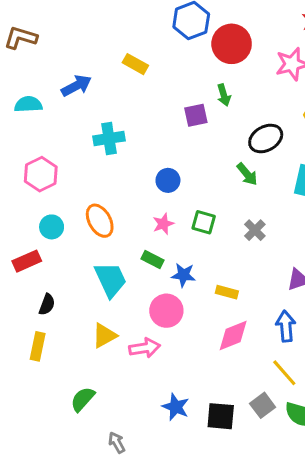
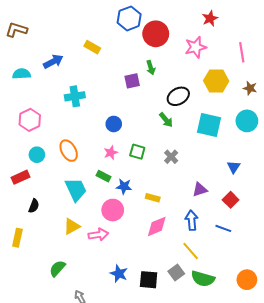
yellow rectangle: (38, 346) -> (17, 238), moved

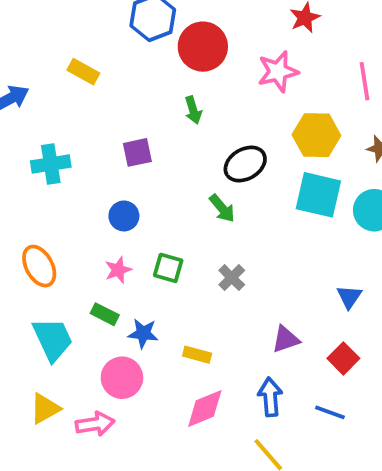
purple square: (132, 81) -> (137, 152), moved
cyan square: (209, 125) -> (318, 195), moved

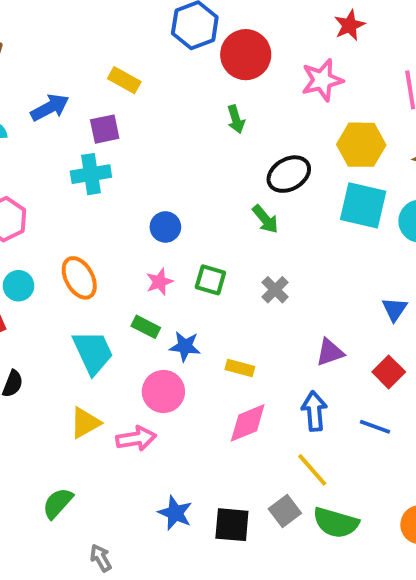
purple square: (137, 152) -> (105, 129), moved

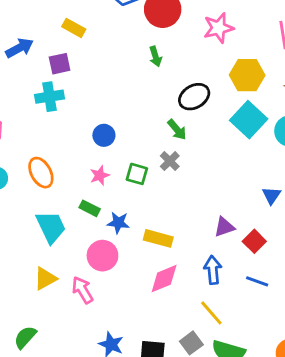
cyan square: (363, 205) -> (249, 120), turned 30
gray cross: (275, 290) -> (170, 161), moved
yellow rectangle: (240, 368) -> (158, 238), size x1.4
red square: (389, 372) -> (254, 241), moved
pink arrow: (136, 439) -> (82, 290), turned -112

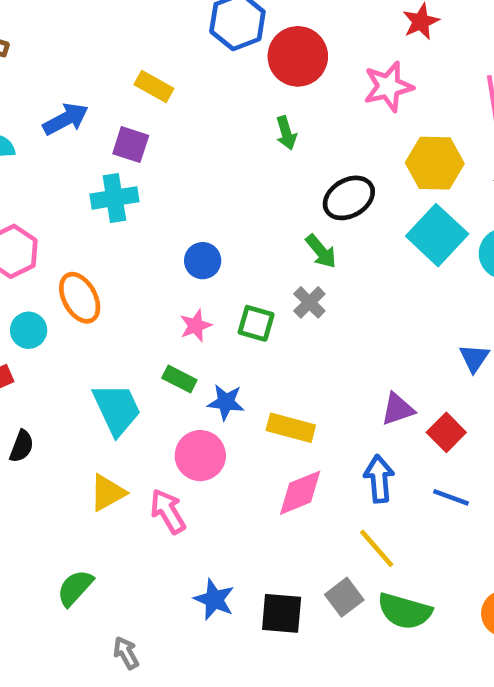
purple square: (60, 64) -> (131, 145), turned 30
orange ellipse: (41, 173) -> (80, 298), moved

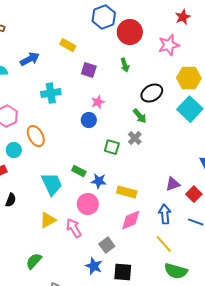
purple square: (131, 145) -> (89, 70), moved
pink star: (196, 326) -> (98, 102), moved
gray square: (344, 597) -> (107, 245), moved

